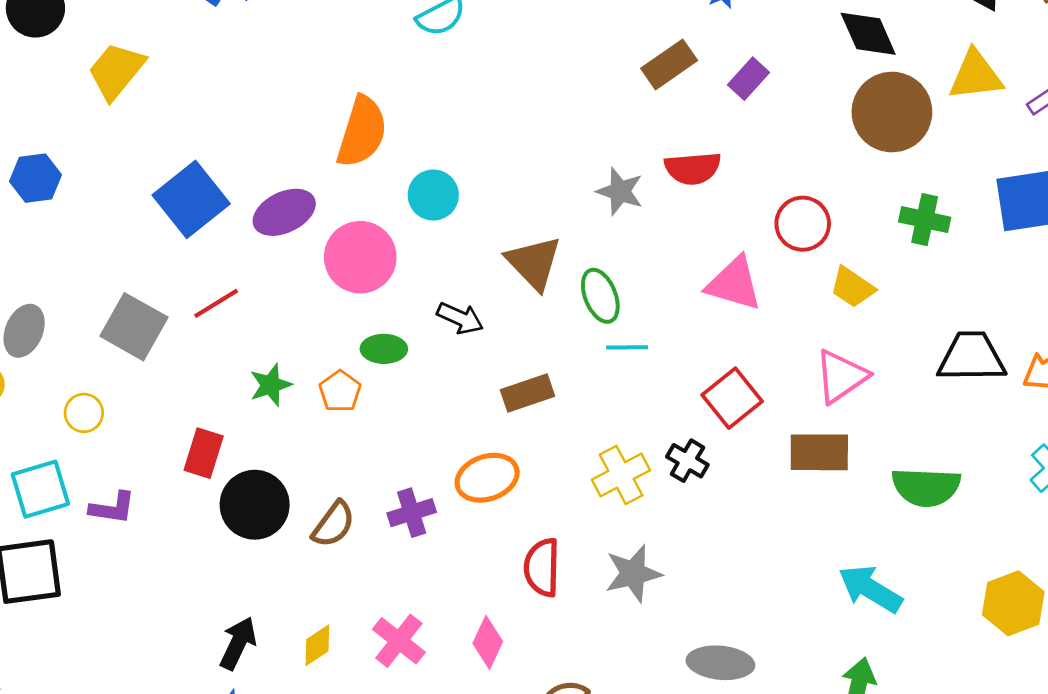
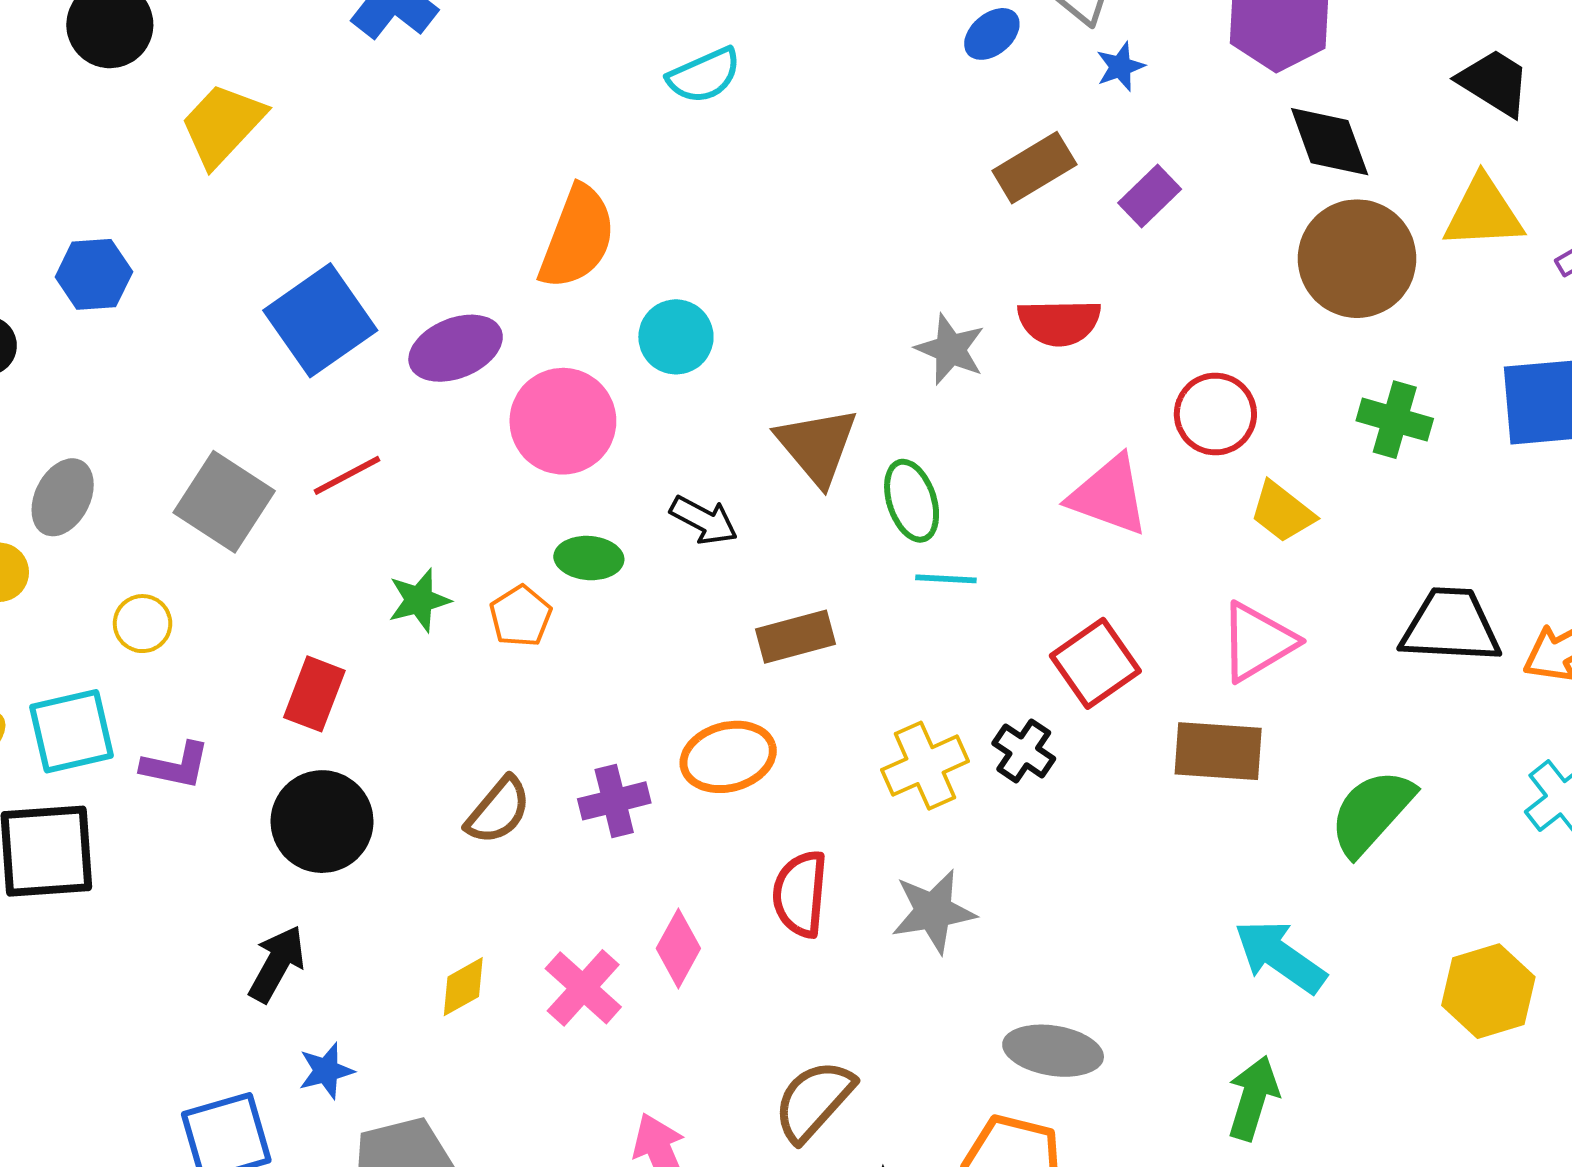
green semicircle: (926, 487) -> (1372, 812), turned 126
black circle: (255, 505) -> (322, 822), moved
pink diamond: (488, 642) -> (678, 948), moved
black arrow: (238, 643) -> (277, 964), moved

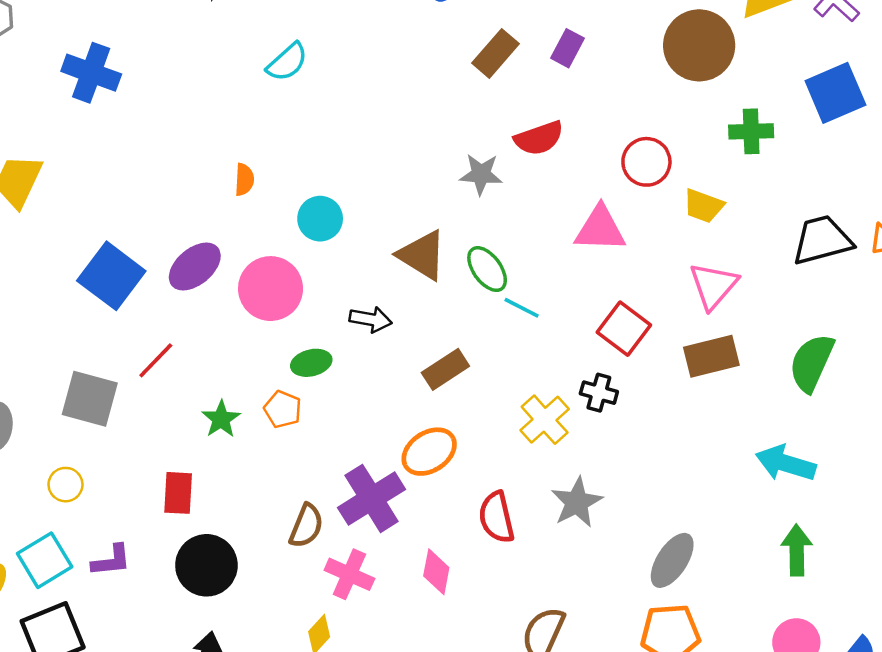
orange semicircle: (577, 237) -> (244, 180), size x0.5
cyan line: (946, 579) -> (522, 308), turned 42
purple cross: (614, 801) -> (372, 498), size x1.6
pink cross: (583, 988) -> (349, 574), moved
gray ellipse: (1053, 1051) -> (672, 560), turned -48

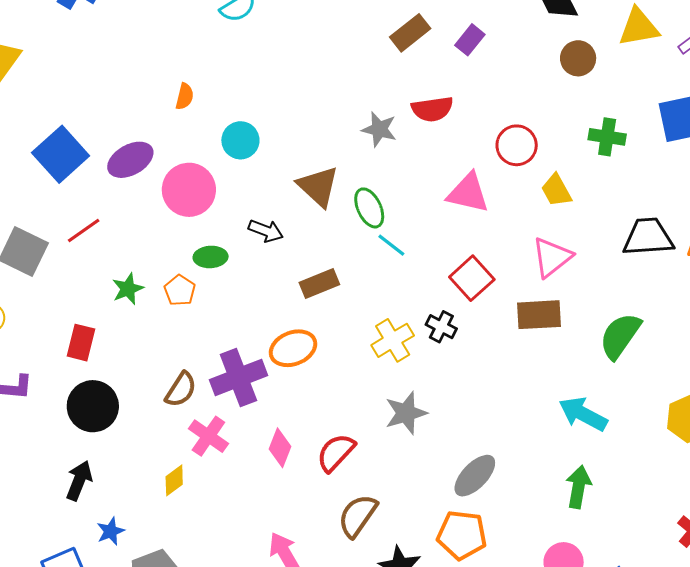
brown circle: (699, 45) -> (578, 58), size x0.6
yellow trapezoid: (704, 206) -> (556, 190), turned 30
red semicircle: (497, 517) -> (336, 453), moved, turned 45

